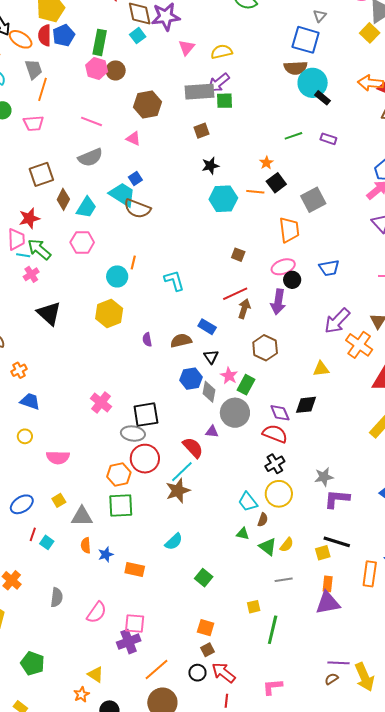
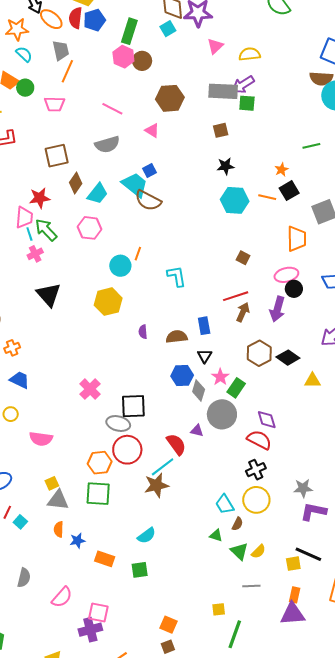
cyan line: (23, 255) -> (29, 234), turned 56
blue rectangle: (207, 327) -> (204, 326), turned 42
black diamond: (306, 405) -> (288, 358), moved, turned 35
yellow square: (59, 500) -> (52, 483), moved
green square: (204, 578) -> (140, 570), moved, turned 36

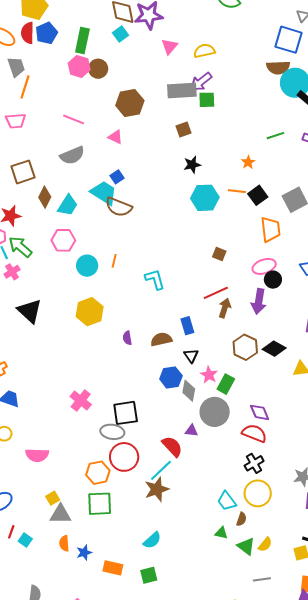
black square: (289, 191) -> (258, 195), moved
cyan circle: (120, 266) -> (87, 266), moved

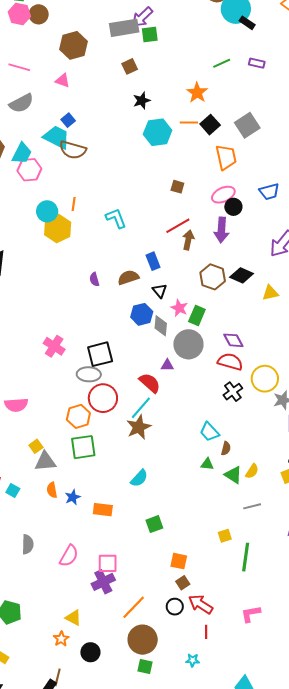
orange star: (248, 162) -> (197, 93), size x1.5
pink hexagon: (63, 240) -> (29, 170), moved
yellow hexagon: (90, 312) -> (58, 228), moved
yellow circle: (258, 493) -> (265, 379), moved
green square: (149, 575) -> (154, 524), moved

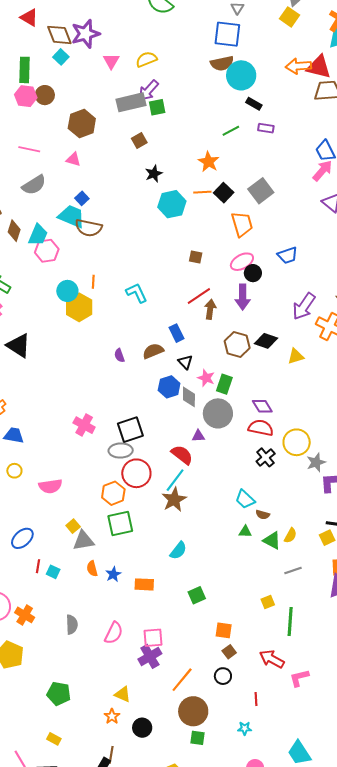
black rectangle: (247, 23) -> (254, 104), moved
brown semicircle: (226, 448) -> (263, 515), turned 96
red arrow: (201, 604) -> (272, 659), moved

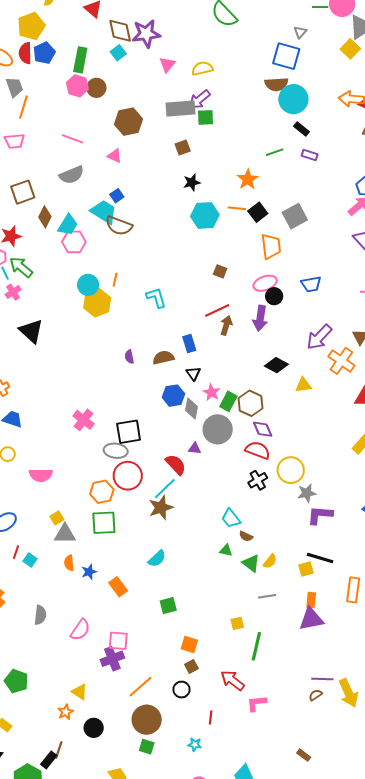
brown hexagon: (237, 345) -> (250, 403), moved
orange rectangle: (144, 584) -> (118, 587), turned 42

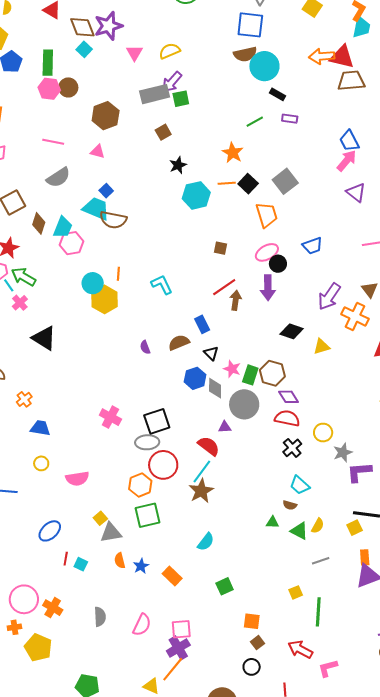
yellow circle: (291, 470) -> (323, 433), size x0.7
cyan trapezoid: (231, 518) -> (300, 485), moved
orange line: (140, 687) -> (173, 669), moved

